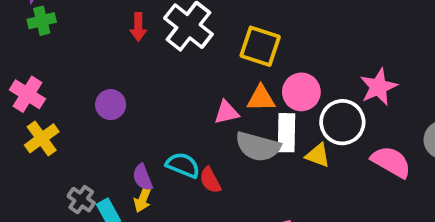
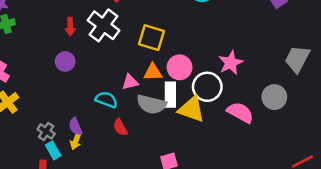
purple circle: (111, 105) -> (65, 61), moved
yellow triangle: (318, 155) -> (191, 109), size x1.6
cyan semicircle: (183, 165) -> (106, 100), moved
gray cross: (81, 200) -> (46, 131), moved

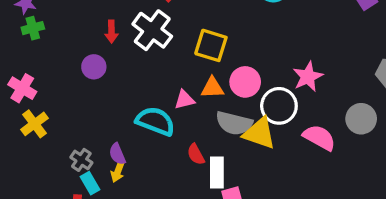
purple circle: (65, 61) -> (94, 67), moved
white rectangle: (170, 95) -> (217, 172), moved
cyan semicircle: (106, 100) -> (155, 121), size x1.4
gray semicircle: (151, 104) -> (234, 123), moved
red semicircle: (120, 127) -> (196, 154), moved

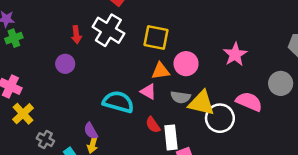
pink triangle: (185, 100) -> (148, 91), moved, turned 49
white circle: (279, 106) -> (220, 118), moved
gray semicircle: (234, 123) -> (181, 97), size x0.7
gray cross: (81, 160) -> (45, 140), moved

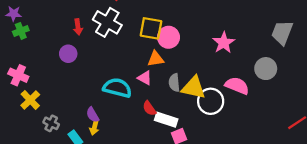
pink circle: (186, 64) -> (168, 37), moved
gray semicircle: (181, 97) -> (174, 83), turned 78
white rectangle: (171, 137) -> (166, 120), turned -65

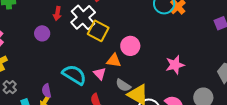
yellow square: (151, 28) -> (98, 31), moved
gray semicircle: (174, 83) -> (123, 85), turned -70

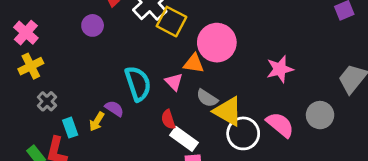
pink circle: (130, 46) -> (217, 43), size x1.4
cyan semicircle: (74, 75) -> (138, 84), turned 40
purple semicircle: (47, 91) -> (114, 109), moved, turned 136

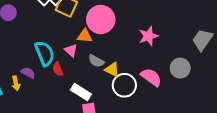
yellow triangle: (228, 111) -> (112, 70), size x0.7
red semicircle: (168, 119) -> (58, 69), moved
yellow arrow: (97, 122) -> (16, 83), turned -40

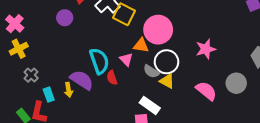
purple semicircle: (28, 73) -> (82, 80), size x1.6
white circle: (124, 85) -> (167, 62), moved
white rectangle: (81, 92) -> (150, 105), moved

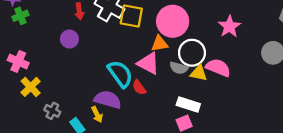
pink triangle: (126, 59) -> (148, 63), size x1.5
pink semicircle: (206, 91) -> (218, 68), moved

